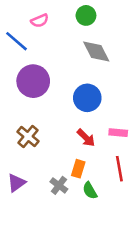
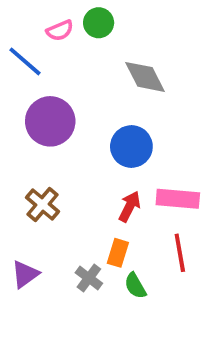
green circle: (86, 15) -> (99, 23), moved
pink rectangle: (118, 133) -> (178, 199), size x1.5
red arrow: (86, 138) -> (129, 206), turned -108

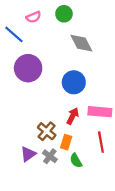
green circle: (99, 23) -> (64, 14), moved
brown cross: (42, 205) -> (47, 131), moved
purple triangle: (25, 274) -> (28, 154), moved

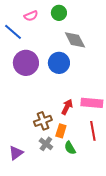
blue circle: (74, 82) -> (59, 63), moved
brown cross: (47, 131) -> (43, 121), turned 30
purple triangle: (28, 154) -> (16, 153), moved

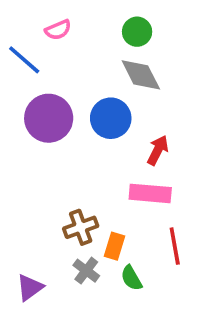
green circle: (59, 13) -> (137, 32), moved
pink rectangle: (92, 103) -> (150, 193), moved
red arrow: (67, 107) -> (158, 150), moved

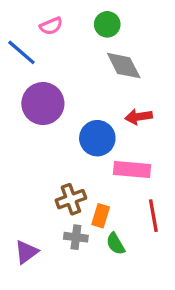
green circle: (137, 32) -> (107, 24), moved
blue circle: (111, 118) -> (97, 138), moved
red arrow: (158, 150) -> (139, 117), moved, turned -125
gray cross: (86, 271) -> (76, 237), turned -30

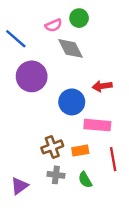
pink semicircle: (51, 26) -> (54, 25), moved
gray diamond: (124, 66) -> (71, 48), moved
orange rectangle: (101, 216) -> (80, 151), moved, turned 63

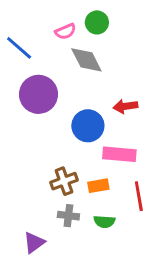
green semicircle: (85, 180) -> (104, 222), turned -56
purple triangle: (19, 186) -> (34, 243), moved

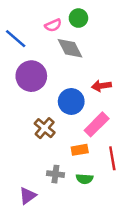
pink rectangle: (119, 154) -> (97, 124), turned -50
brown cross: (64, 181) -> (45, 128), moved, turned -30

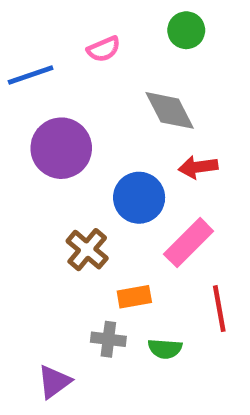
green circle: (78, 18) -> (186, 30), moved
blue line: (16, 39) -> (31, 75), turned -60
gray diamond: (70, 48) -> (170, 110), moved
orange rectangle: (80, 150) -> (134, 297), moved

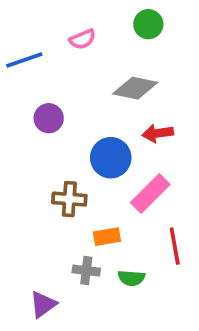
gray diamond: (170, 110) -> (135, 88), turned -51
purple circle: (61, 148) -> (49, 118), size x0.6
brown cross: (87, 250) -> (69, 199), turned -36

